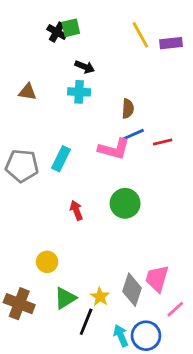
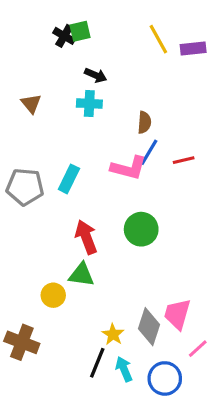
brown triangle: (28, 92) -> (31, 104), turned 42
blue line: (132, 135) -> (149, 152), turned -35
red arrow: (76, 210) -> (86, 237), size x1.5
green triangle: (65, 298) -> (82, 275), moved, turned 40
cyan arrow: (121, 336) -> (124, 369), moved

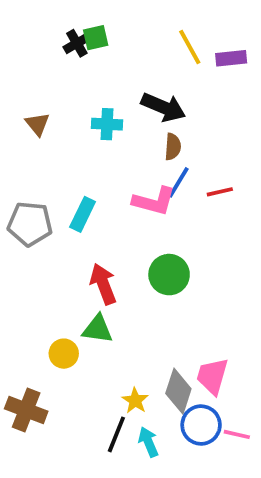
black cross: (64, 36) -> (77, 43), turned 30
black arrow: (96, 75) -> (163, 107), moved, size x1.6
pink line: (198, 349) -> (237, 434), moved, turned 55
blue circle: (165, 378) -> (201, 425), moved

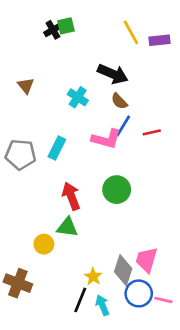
cyan cross: (107, 124) -> (78, 97), moved, turned 30
brown semicircle: (173, 147) -> (119, 101), turned 132

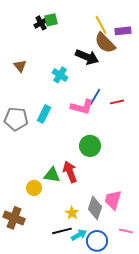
brown semicircle: (119, 101) -> (105, 43), moved, size x1.6
red arrow: (71, 196) -> (70, 172), moved
blue circle: (139, 293) -> (97, 241), moved
black line: (80, 300) -> (62, 231), turned 54
cyan arrow: (102, 305) -> (79, 235), turned 84

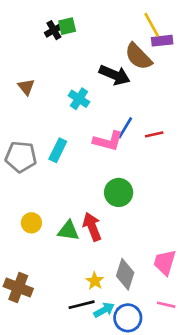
yellow line: (101, 25) -> (152, 25), moved
yellow circle: (34, 188) -> (31, 223), moved
pink trapezoid: (113, 200) -> (165, 262), moved

